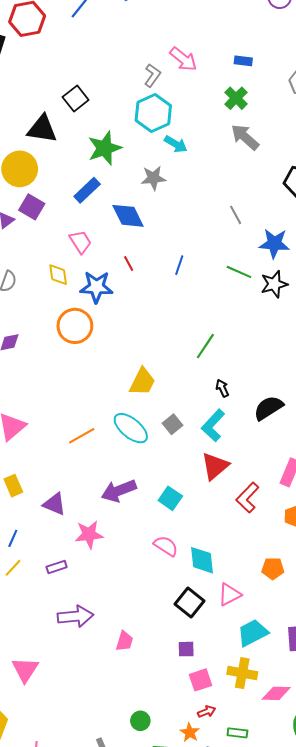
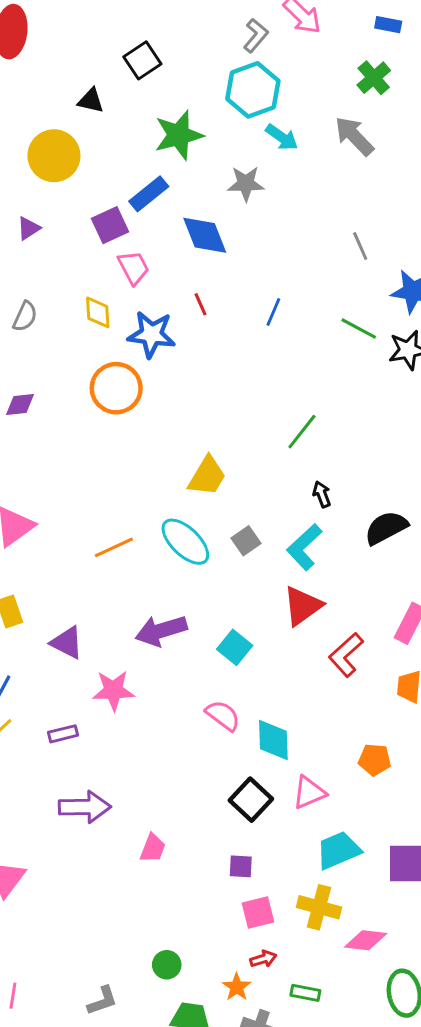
black triangle: (42, 129) -> (91, 101), size x0.6
gray arrow: (245, 137) -> (354, 136), moved
purple square: (32, 207) -> (110, 225), moved, turned 30

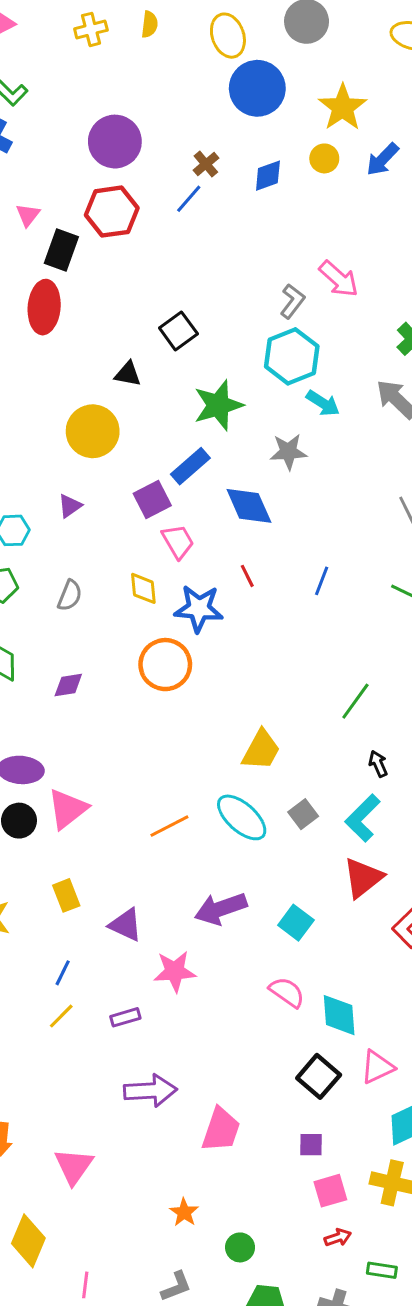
pink trapezoid: (153, 848) -> (221, 1130), size x1.5
orange star: (237, 987) -> (184, 1212), moved

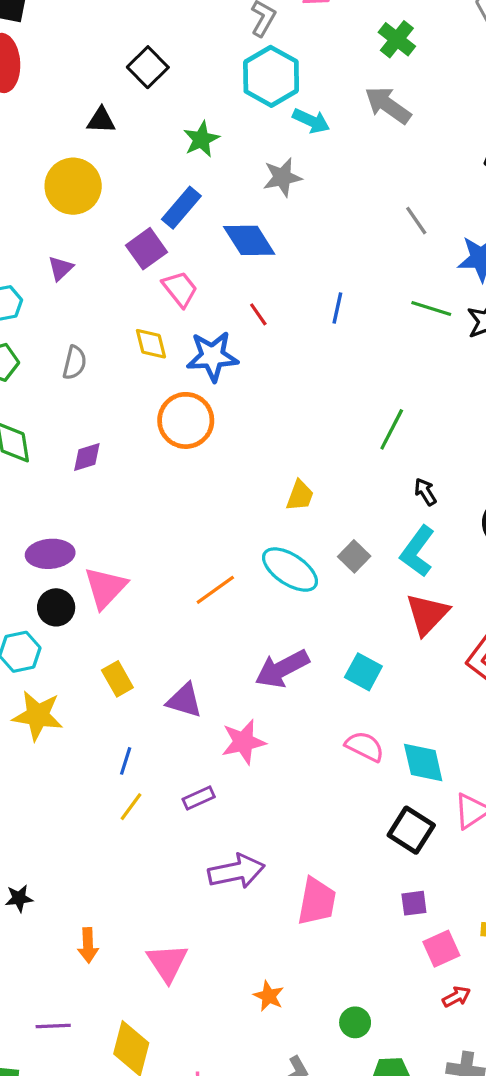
green star: (218, 405) -> (201, 139), size x0.7
yellow trapezoid: (261, 750) -> (300, 496), size x0.7
orange star: (184, 1212) -> (269, 996), moved

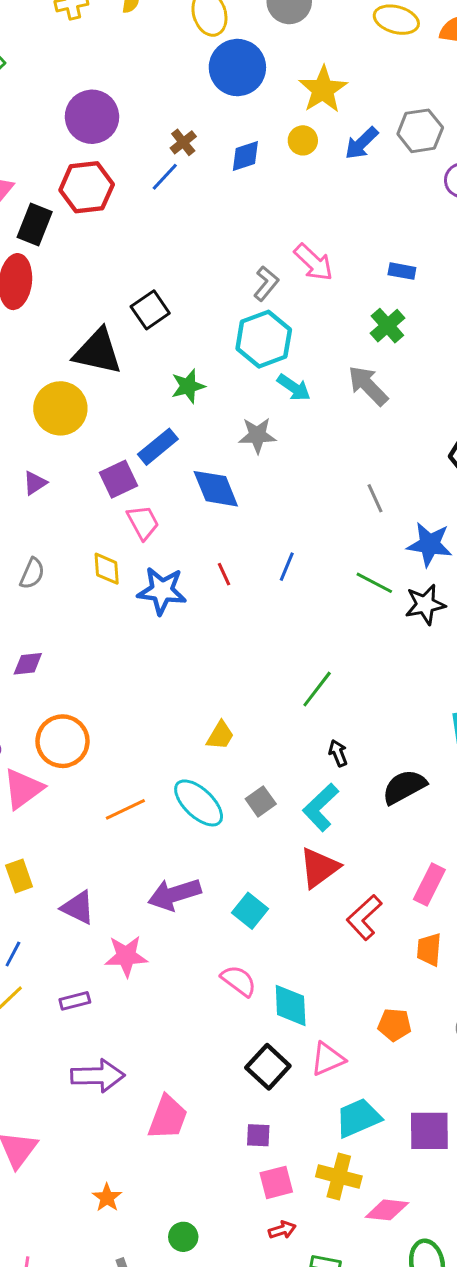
black triangle: (101, 120) -> (98, 352), size x1.8
red line: (258, 314) -> (224, 574), moved
orange circle: (186, 420) -> (63, 741), moved

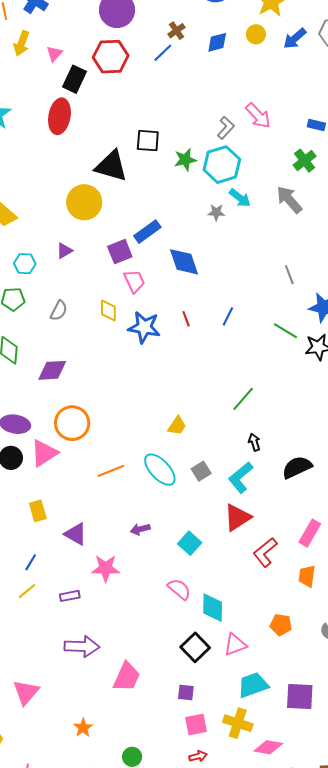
black square: (150, 310) -> (148, 141), turned 35
green star: (188, 386) -> (185, 160), moved
gray star: (257, 435) -> (216, 212), moved, size x0.7
purple diamond: (28, 664) -> (52, 370), size x1.4
purple arrow: (174, 894) -> (140, 529), size x0.6

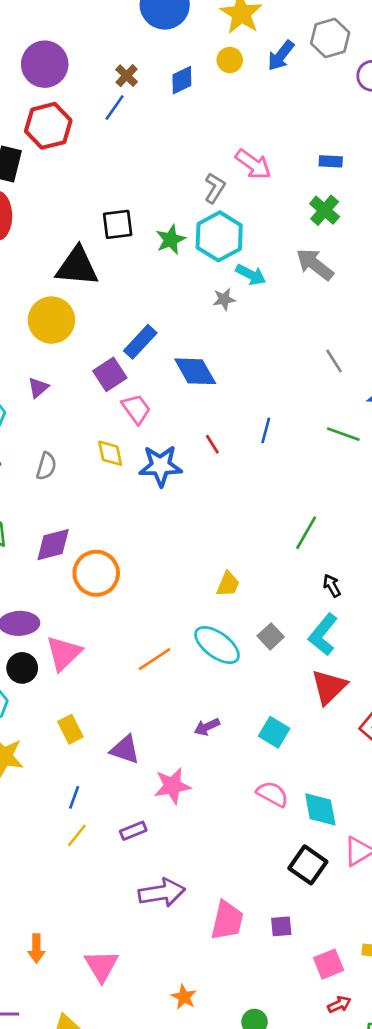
orange circle: (72, 423) -> (96, 573), moved
purple square: (186, 693) -> (281, 926), moved

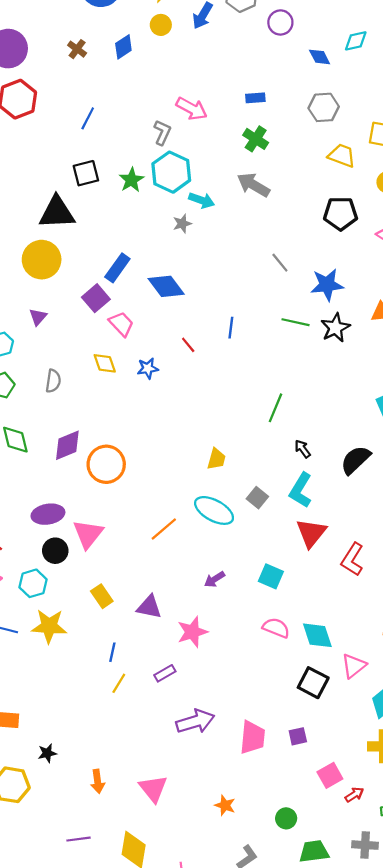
blue line: (115, 108) -> (88, 118), moved
blue star: (161, 466) -> (148, 368), size x0.6
pink square: (329, 964) -> (330, 775), moved

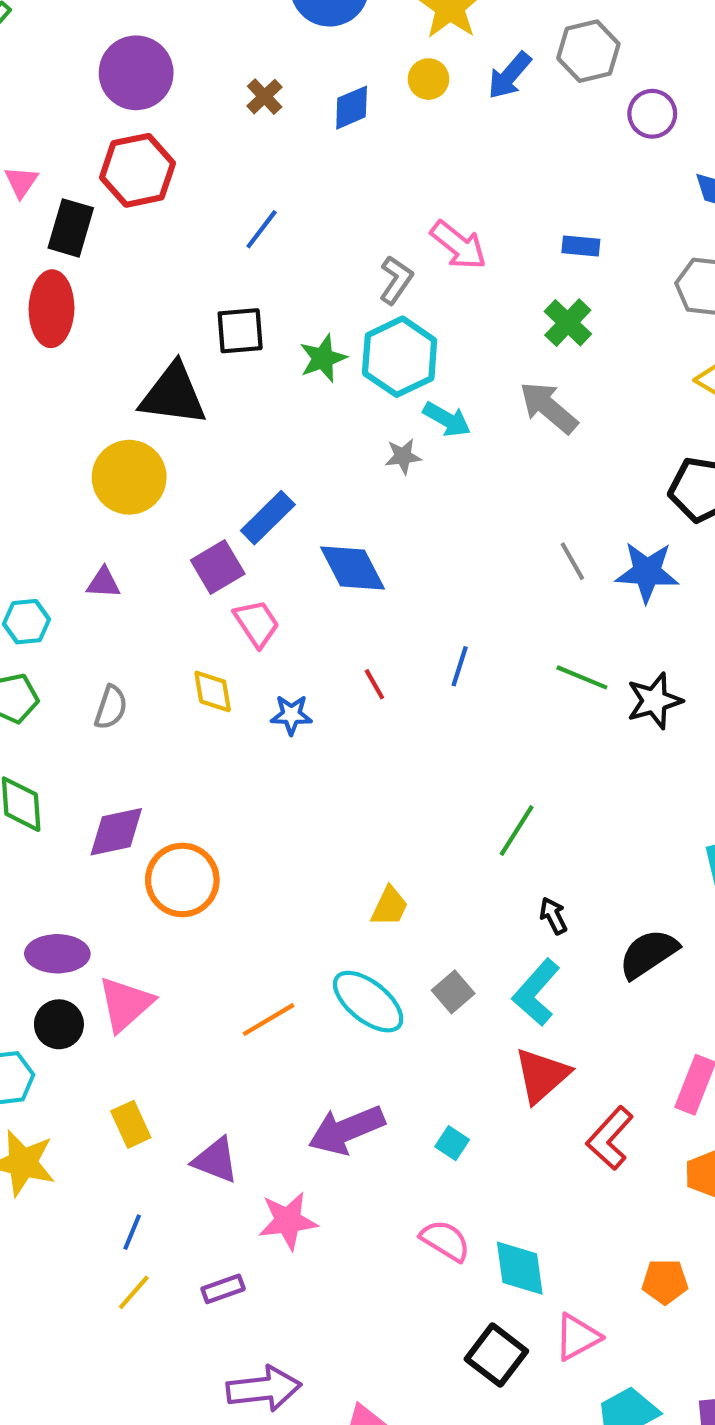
blue star: (327, 285) -> (647, 572), moved
purple triangle: (38, 317) -> (104, 583), turned 42
cyan square: (271, 576) -> (452, 1143), size x0.7
purple arrow: (215, 579) -> (346, 1130), size x1.8

